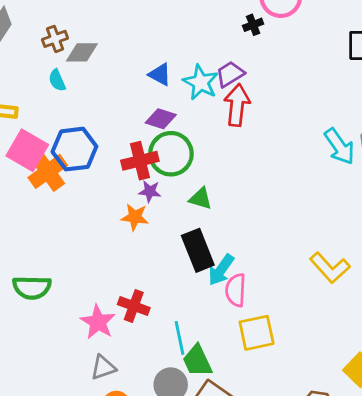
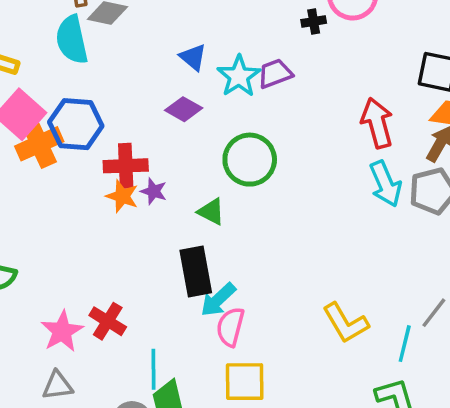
cyan semicircle: (57, 80) -> (72, 40), size x1.8
red arrow: (237, 105) -> (377, 123), moved, turned -33
green circle: (171, 154) -> (250, 160), moved
red cross: (140, 161) -> (126, 166), moved
orange star: (135, 217) -> (122, 196), moved

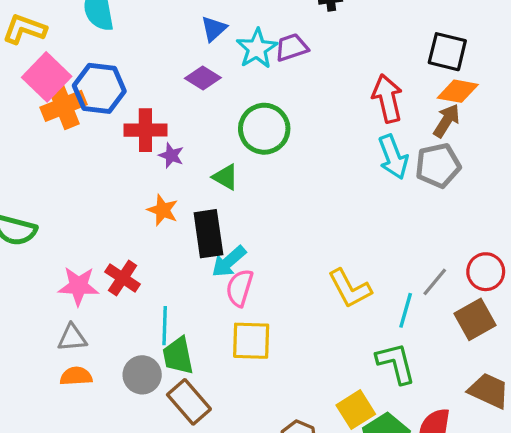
blue triangle: (193, 57) -> (214, 29), turned 36
orange star: (122, 196) -> (163, 210), moved
pink star: (62, 331) -> (78, 286), turned 30

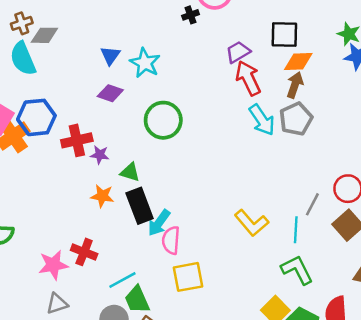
purple trapezoid: (292, 47) -> (238, 52), moved
green triangle: (225, 177) -> (130, 172), moved
cyan line: (165, 326) -> (122, 280), turned 72

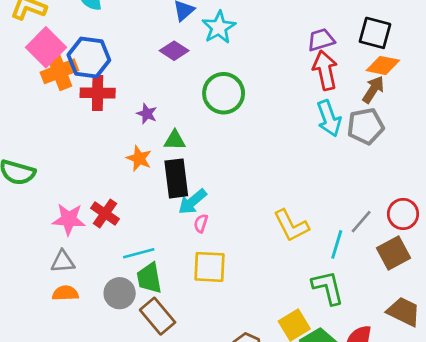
red cross: (77, 140) -> (98, 93), moved
green triangle: (130, 172) -> (175, 140), turned -30
pink semicircle: (171, 240) -> (201, 223), size x0.6

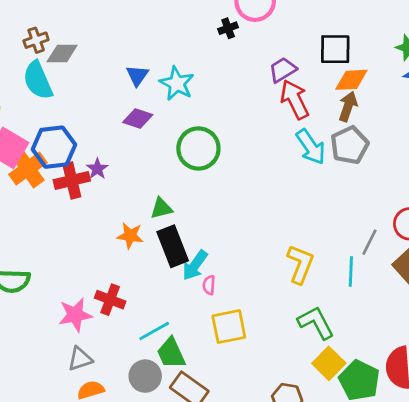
purple star: (147, 114) -> (97, 169), moved, turned 30
yellow L-shape: (291, 226) -> (300, 264), turned -117
green L-shape: (328, 288) -> (316, 323), moved

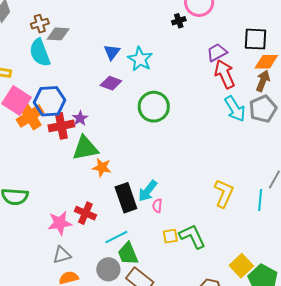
green triangle: (161, 208) -> (85, 148), moved, size x1.6
black rectangle: (173, 246) -> (126, 198), moved
green L-shape: (316, 323) -> (192, 236), moved
yellow square: (229, 327) -> (170, 236), size x0.6

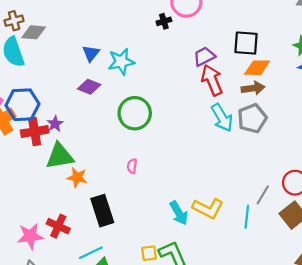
cyan star: (140, 59) -> (121, 62), turned 30
brown arrow: (263, 81) -> (253, 88), turned 60
cyan arrow: (148, 191) -> (179, 213), moved, turned -70
yellow L-shape: (224, 193) -> (208, 208), turned 92
pink semicircle: (157, 206) -> (132, 166), moved

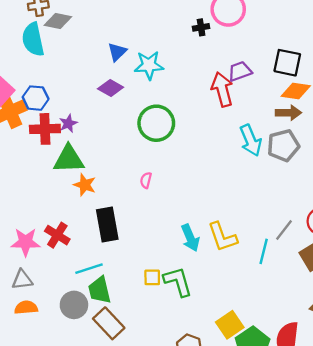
red arrow: (212, 80) -> (222, 89), moved
blue hexagon: (22, 105) -> (36, 98), size x0.7
yellow L-shape: (208, 208) -> (222, 237), turned 36

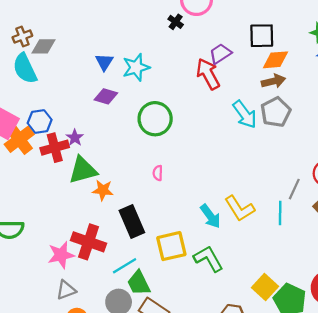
black cross: (201, 27) -> (176, 22), turned -32
red cross: (57, 235) -> (89, 242), size x1.4
yellow square: (152, 277) -> (171, 246), moved, size x1.8

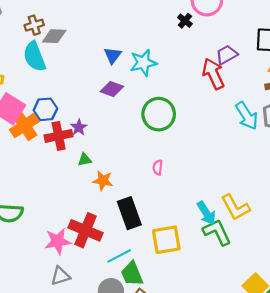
green triangle: (83, 170) -> (85, 160), size x0.5
green L-shape: (208, 259) -> (217, 232), moved

